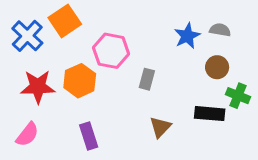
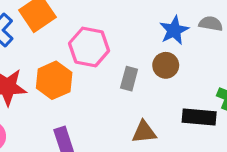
brown circle: (217, 67) -> (166, 65), moved
brown triangle: (160, 127) -> (144, 132), turned 40

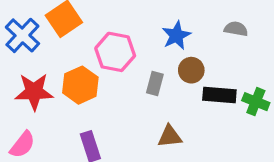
blue star: (174, 30) -> (176, 35), moved
black rectangle: (199, 117) -> (219, 95), moved

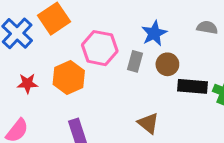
gray rectangle: (155, 83) -> (135, 61), moved
red star: (34, 92) -> (27, 83), size x0.6
brown triangle: (170, 136) -> (148, 123), turned 45

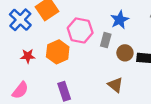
brown circle: (167, 64) -> (125, 53), moved

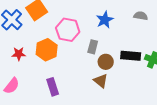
gray rectangle: (106, 40) -> (93, 47), moved
brown circle: (125, 53) -> (106, 62), moved

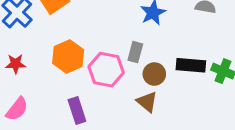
pink hexagon: (68, 30) -> (106, 70), moved
red star: (19, 54) -> (16, 64), moved

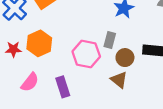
orange hexagon: (68, 56) -> (39, 43), moved
pink semicircle: (17, 109) -> (30, 82), moved

